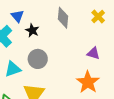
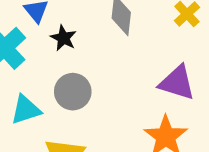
purple triangle: (93, 53) -> (177, 83), size x1.5

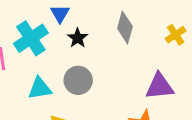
purple triangle: (177, 83) -> (160, 86), turned -32

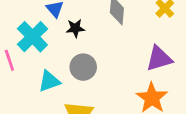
black star: (78, 38) -> (75, 28), turned -30

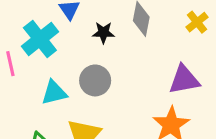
black star: (75, 28) -> (103, 33), moved

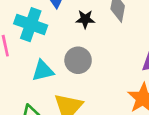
cyan cross: (40, 39) -> (31, 25), turned -32

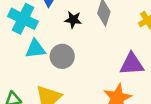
cyan triangle: (43, 71) -> (35, 49), moved

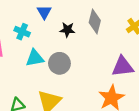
cyan cross: (23, 19) -> (22, 32), size x0.6

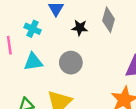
cyan triangle: (35, 58) -> (33, 62), moved

